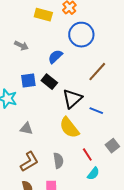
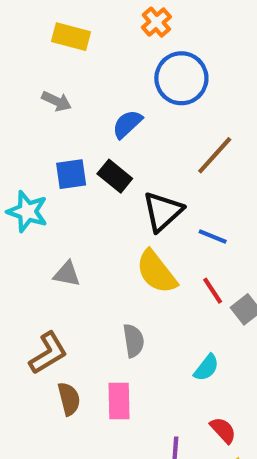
yellow rectangle: (43, 15) -> (71, 37), moved
red line: (87, 155) -> (213, 291), moved
brown L-shape: (29, 162) -> (48, 353), moved

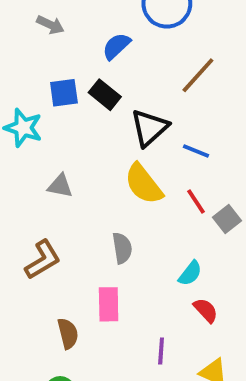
brown semicircle: (69, 399) -> (68, 333), moved
red semicircle: (223, 430) -> (206, 310), moved

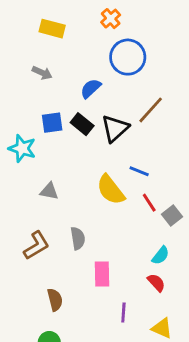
black triangle: (149, 128) -> (115, 128), moved
blue line: (196, 151) -> (139, 171), moved
gray semicircle: (122, 248) -> (78, 238), moved
cyan semicircle: (190, 273) -> (161, 255), moved
pink rectangle: (109, 304) -> (102, 274), moved

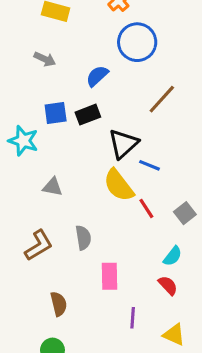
black rectangle: (82, 124) -> (88, 115), turned -60
black triangle: (115, 128) -> (123, 144), moved
red line: (149, 203) -> (146, 208), moved

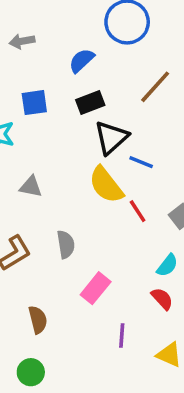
gray arrow: (45, 59) -> (22, 41), turned 145
black rectangle: (88, 115) -> (90, 103), moved
pink rectangle: (109, 276) -> (96, 288), turned 40

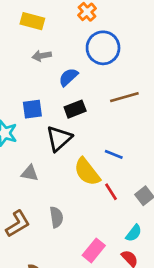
gray arrow: (22, 41) -> (42, 56), moved
brown line: (155, 87) -> (124, 97), turned 32
black triangle: (111, 138) -> (59, 138), moved
pink rectangle: (96, 288) -> (94, 250), moved

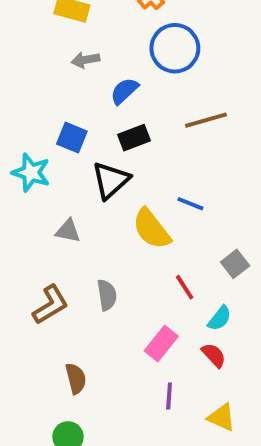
blue square: (32, 109) -> (72, 138), turned 30
red line: (111, 192) -> (185, 287), moved

